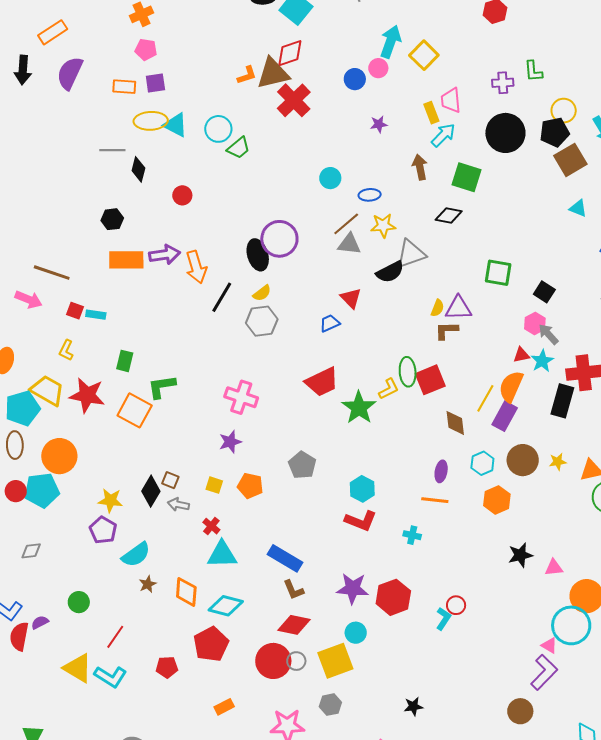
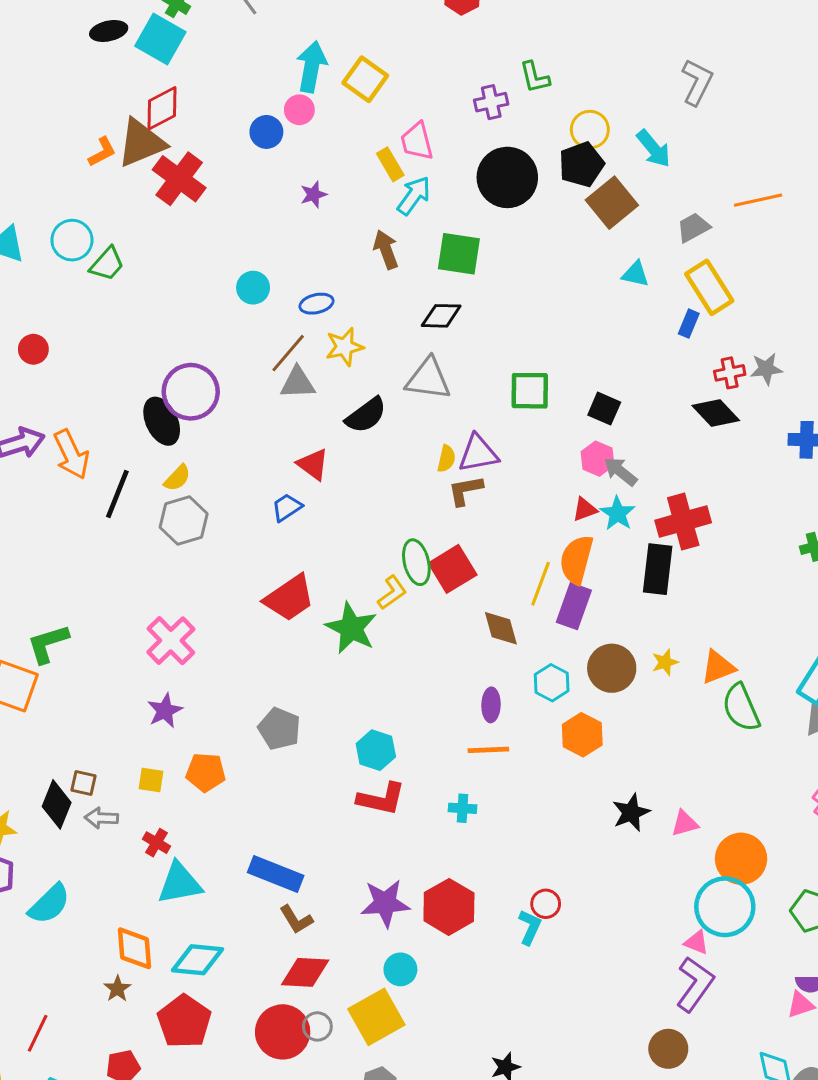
gray triangle: (411, 254) -> (428, 379), moved, turned 36
pink cross: (241, 397) -> (171, 641), turned 36
brown star: (148, 584) -> (117, 989), moved

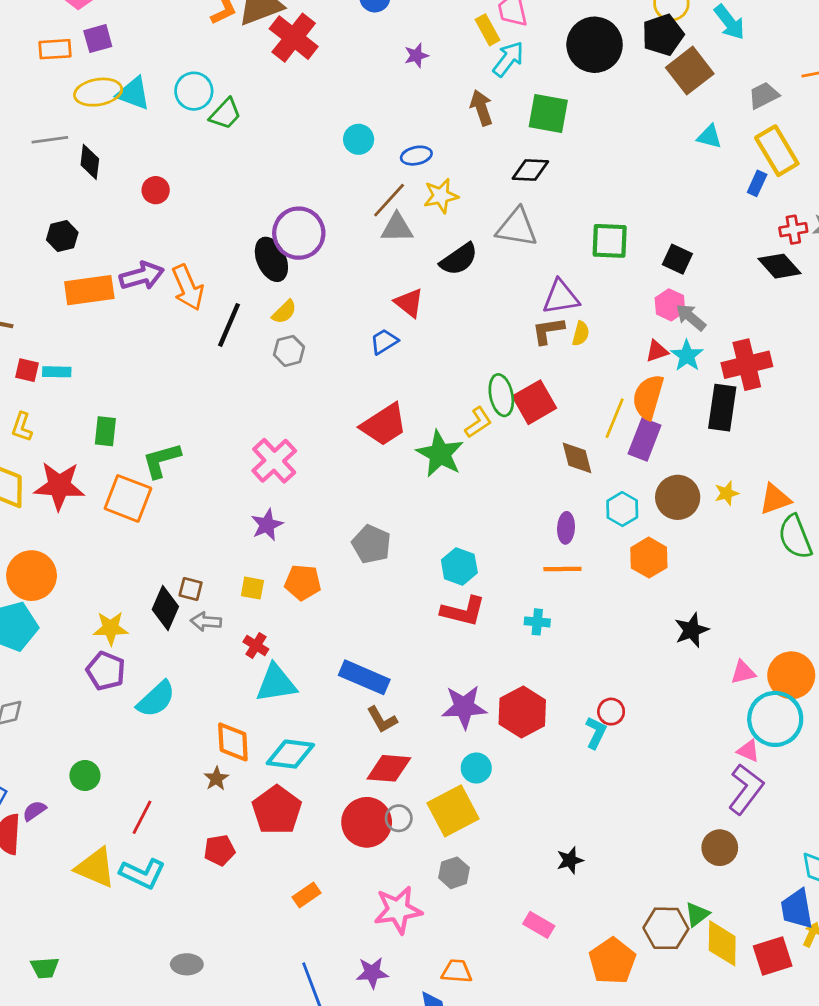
yellow semicircle: (446, 459) -> (581, 333), moved
gray hexagon: (184, 520) -> (289, 351), size x0.7
pink triangle: (685, 823) -> (743, 672), moved

